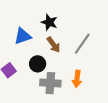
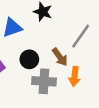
brown arrow: (54, 45) -> (60, 57), moved

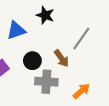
orange arrow: (74, 76) -> (81, 91), moved, turned -138

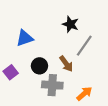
black star: (45, 15) -> (70, 24), moved

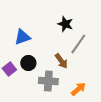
black circle: (39, 66) -> (28, 63), moved

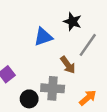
blue triangle: (22, 37) -> (43, 37), moved
black circle: (28, 63) -> (29, 99), moved

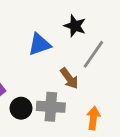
orange arrow: (88, 98) -> (93, 118), turned -42
black circle: (29, 99) -> (21, 108), moved

